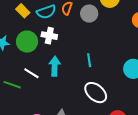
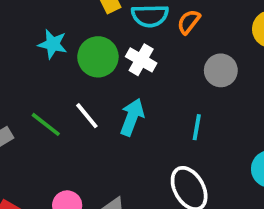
gray circle: (89, 14) -> (221, 70), moved

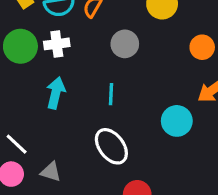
white cross: (141, 60) -> (57, 44), turned -30
white line: (87, 116) -> (17, 144), moved

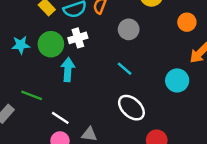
cyan arrow: (56, 93) -> (68, 70), moved
cyan line: (111, 94) -> (125, 69), turned -42

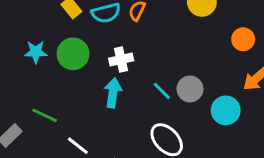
gray circle: (129, 29) -> (190, 89), moved
white cross: (78, 38) -> (121, 59), moved
cyan arrow: (68, 70) -> (113, 93), moved

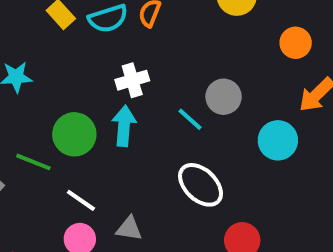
green circle: (73, 54) -> (74, 134), moved
gray circle: (190, 89) -> (224, 97), moved

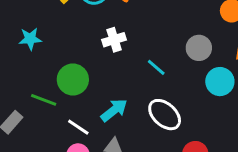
gray circle: (224, 97) -> (199, 48), moved
cyan arrow: (124, 126) -> (114, 110), moved, turned 48

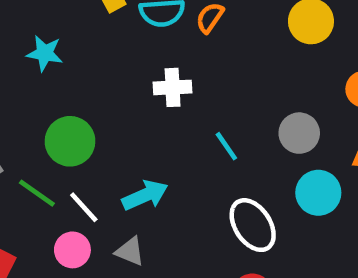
green circle: (73, 79) -> (70, 141), moved
green line: (44, 100) -> (37, 193), moved
white ellipse: (165, 115) -> (253, 225), moved

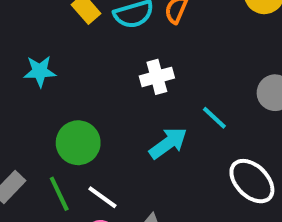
green line: (37, 193) -> (59, 194), turned 42
cyan arrow: (145, 195) -> (168, 143), moved

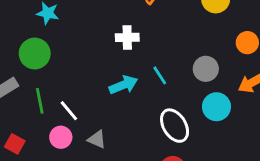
green circle: (78, 143) -> (35, 54), moved

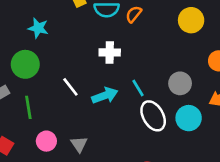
white line: (69, 111) -> (70, 87), moved
white ellipse: (175, 126) -> (153, 116), moved
gray triangle: (97, 139) -> (79, 144), turned 30

